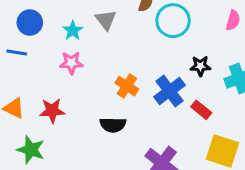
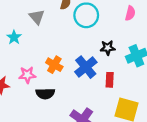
cyan star: (73, 30) -> (14, 37), moved
pink star: (71, 63) -> (27, 75), moved
red rectangle: (201, 110) -> (110, 80), turned 56

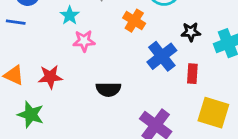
orange cross: (54, 65) -> (134, 21), moved
pink star: (27, 75) -> (84, 41), moved

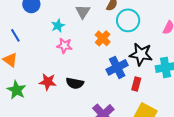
blue line: (16, 22) -> (15, 35), moved, turned 40
black star: (191, 32) -> (141, 54), size x1.6
red star: (50, 77) -> (48, 82), moved

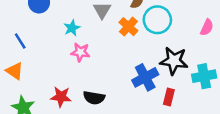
orange cross: (103, 38) -> (128, 27), moved

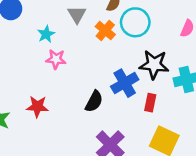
black semicircle: (94, 98) -> (94, 101), moved, turned -70

